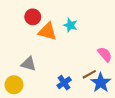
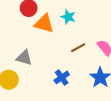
brown line: (89, 74) -> (78, 48), moved

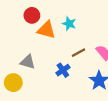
blue cross: (62, 77) -> (63, 70), moved

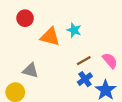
red circle: (32, 15) -> (25, 18), moved
blue cross: (63, 70) -> (85, 79), moved

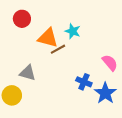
brown line: (84, 61) -> (58, 49), moved
blue cross: (85, 79) -> (84, 82), turned -32

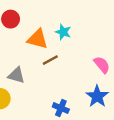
brown line: (58, 49) -> (50, 60), moved
blue cross: (84, 82) -> (61, 108), moved

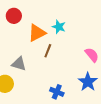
orange triangle: (37, 39) -> (37, 33), turned -42
brown line: (50, 60) -> (48, 51), turned -40

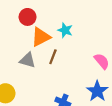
red circle: (14, 16) -> (28, 17), moved
gray triangle: (19, 64) -> (28, 60), moved

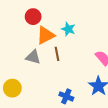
brown line: (53, 57) -> (57, 54), turned -32

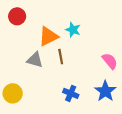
red circle: (33, 17) -> (17, 16), moved
blue cross: (66, 96) -> (71, 93), moved

